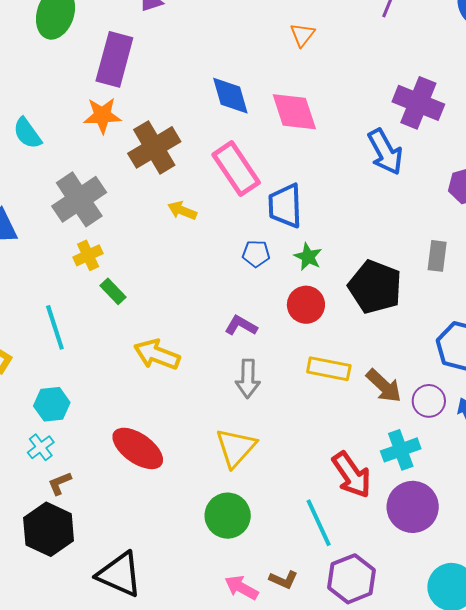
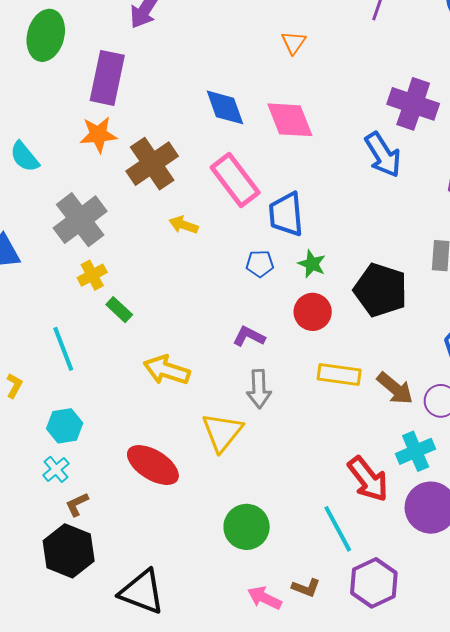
yellow triangle: (236, 448) -> (222, 432), moved

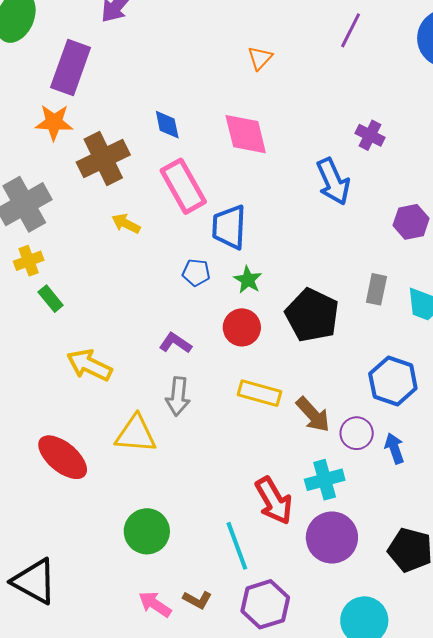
purple cross: (413, 104) -> (370, 135), size x0.6
blue diamond: (225, 107) -> (167, 125), moved, size x0.7
yellow triangle: (222, 432) -> (136, 434), turned 48

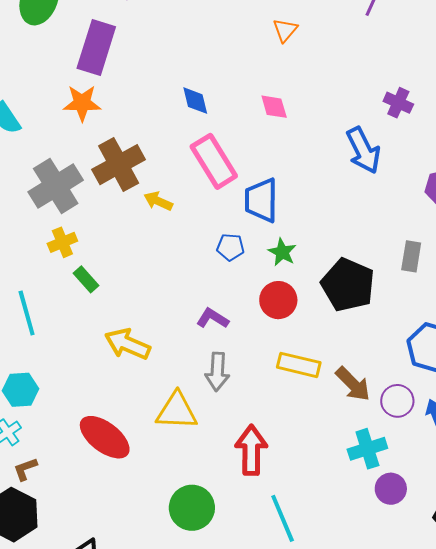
pink diamond: (246, 134) -> (274, 107), size x0.6
brown cross: (103, 159) -> (119, 165), moved
red arrow: (274, 501) -> (251, 450), moved, turned -147
purple circle: (332, 538) -> (391, 489), moved, size x0.6

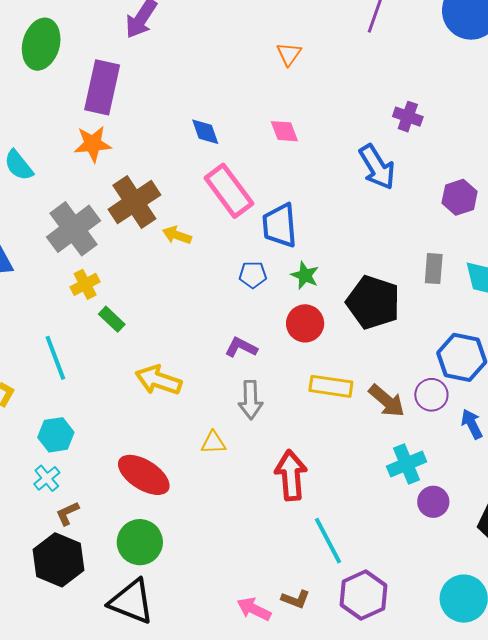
purple circle: (397, 401) -> (431, 395), moved
yellow triangle: (177, 411) -> (213, 443), size x0.6
green circle: (192, 508) -> (140, 542), moved

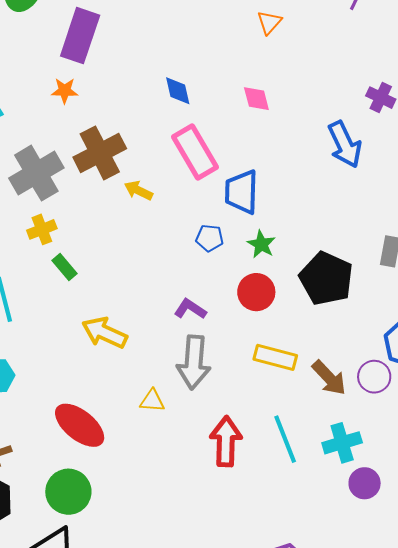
orange star: (93, 144) -> (65, 91), size x0.7
gray arrow: (250, 400) -> (194, 362), size x1.4
cyan line: (328, 541) -> (285, 439), moved

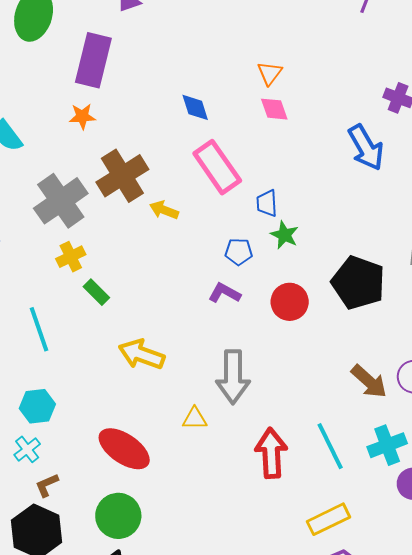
orange triangle: (269, 22) -> (270, 73), moved
blue trapezoid: (242, 192) -> (267, 203), size x0.6
green star: (261, 244) -> (284, 235), moved
purple L-shape: (190, 309) -> (224, 293), moved
yellow rectangle: (275, 357) -> (328, 519), moved, turned -36

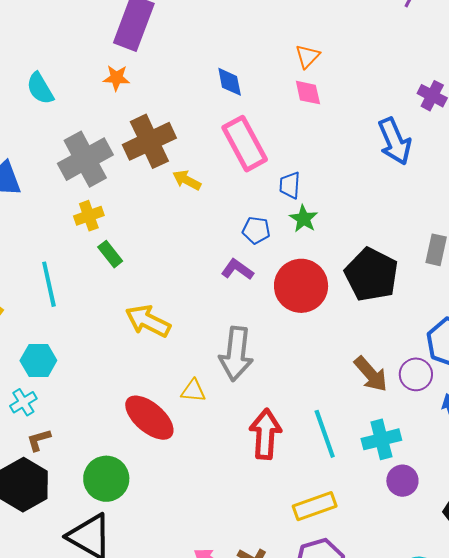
red circle: (290, 302) -> (301, 286), size x1.4
red ellipse: (124, 449) -> (149, 418), moved

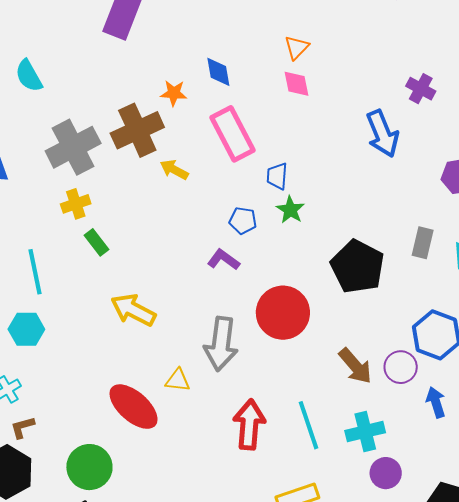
orange star: (116, 78) -> (174, 93), moved
red circle: (301, 286) -> (283, 313), moved
cyan hexagon: (38, 361) -> (26, 329), moved

